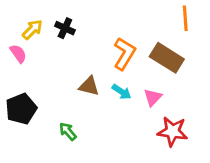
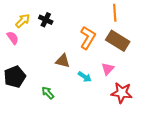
orange line: (185, 18) -> (115, 13), moved
cyan arrow: (122, 92) -> (85, 77), moved

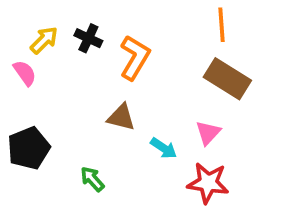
orange L-shape: (88, 38) -> (135, 58), moved
red star: (122, 93) -> (208, 183), moved

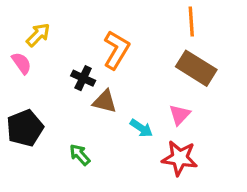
black cross: (88, 38) -> (83, 78), moved

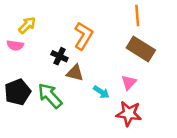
pink semicircle: (22, 63) -> (15, 45), turned 133
green arrow: (80, 155) -> (50, 96), moved, size x1.6

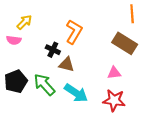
orange line: (137, 15) -> (132, 14), moved
pink triangle: (129, 82) -> (114, 73), turned 40
cyan arrow: (101, 92) -> (76, 93), moved, size x1.6

